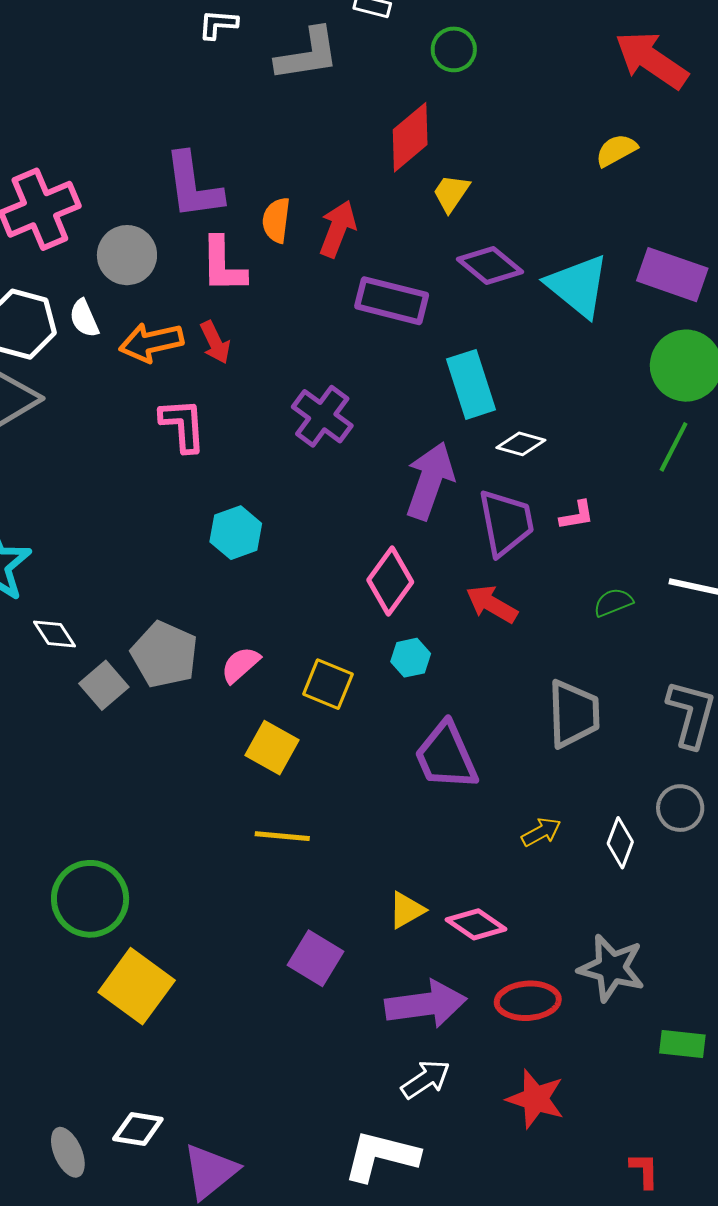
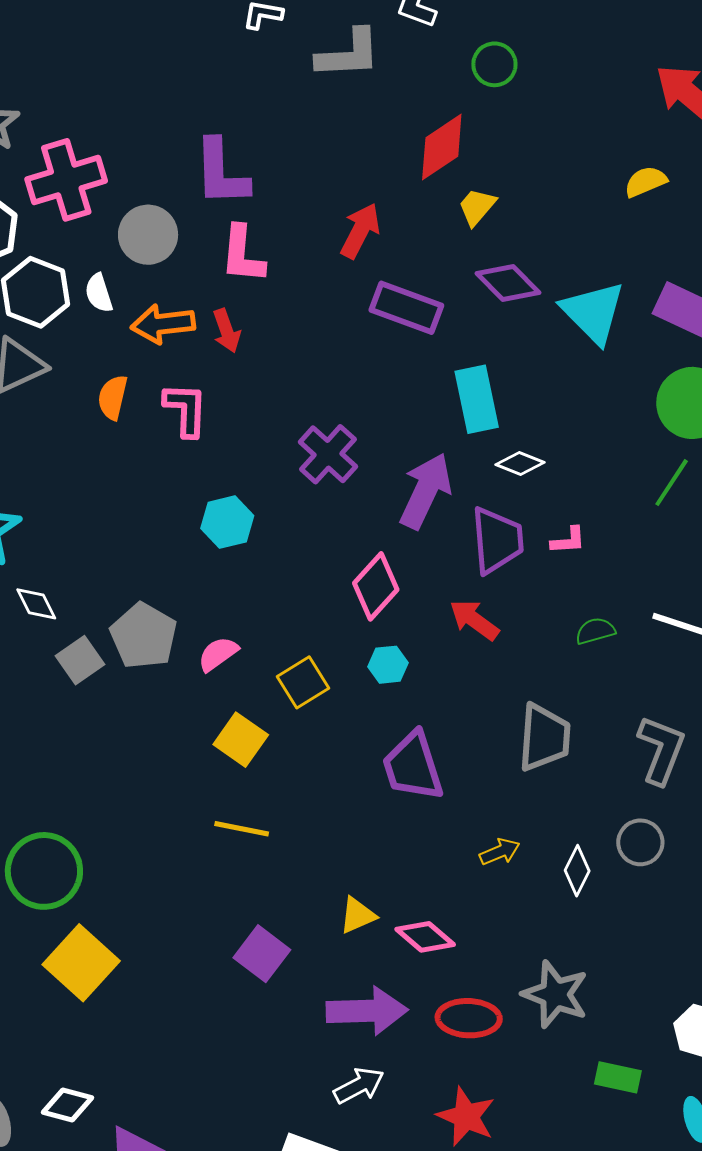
orange semicircle: (276, 220) -> (113, 397), moved
purple cross: (322, 416) -> (328, 454), moved
yellow square: (328, 684) -> (303, 682), turned 30

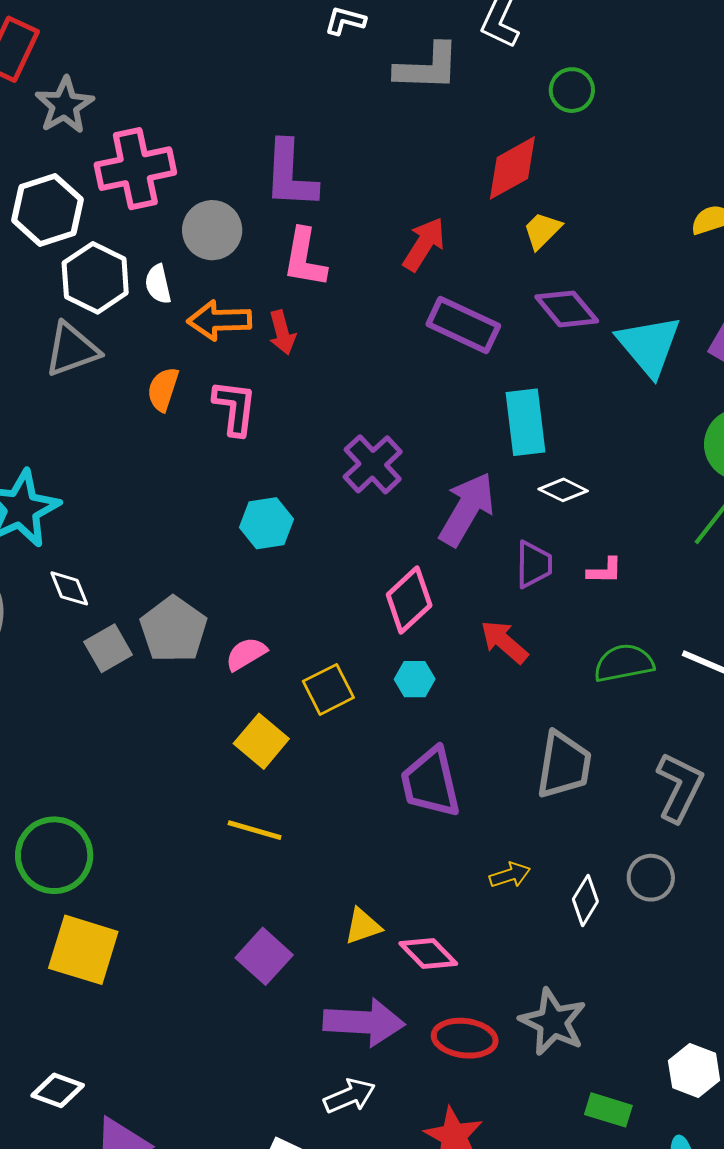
purple trapezoid: (497, 540) -> (534, 564), size x0.7
green semicircle: (595, 631) -> (624, 663), size x1.5
yellow square: (81, 963) -> (83, 950), turned -30

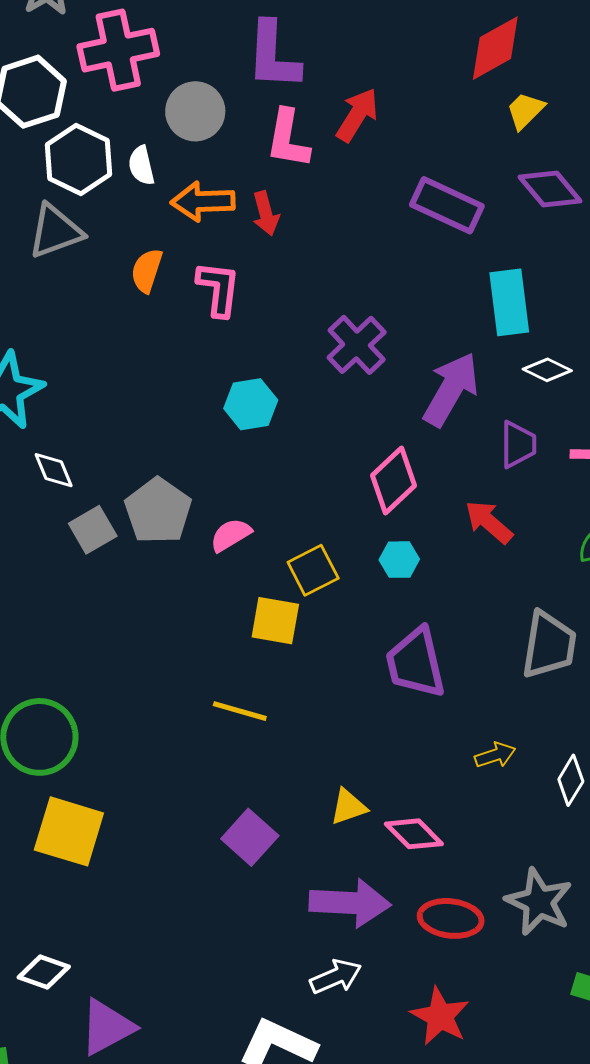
red arrow: (424, 244) -> (357, 115), moved
yellow square: (261, 741) -> (275, 621), moved, turned -30

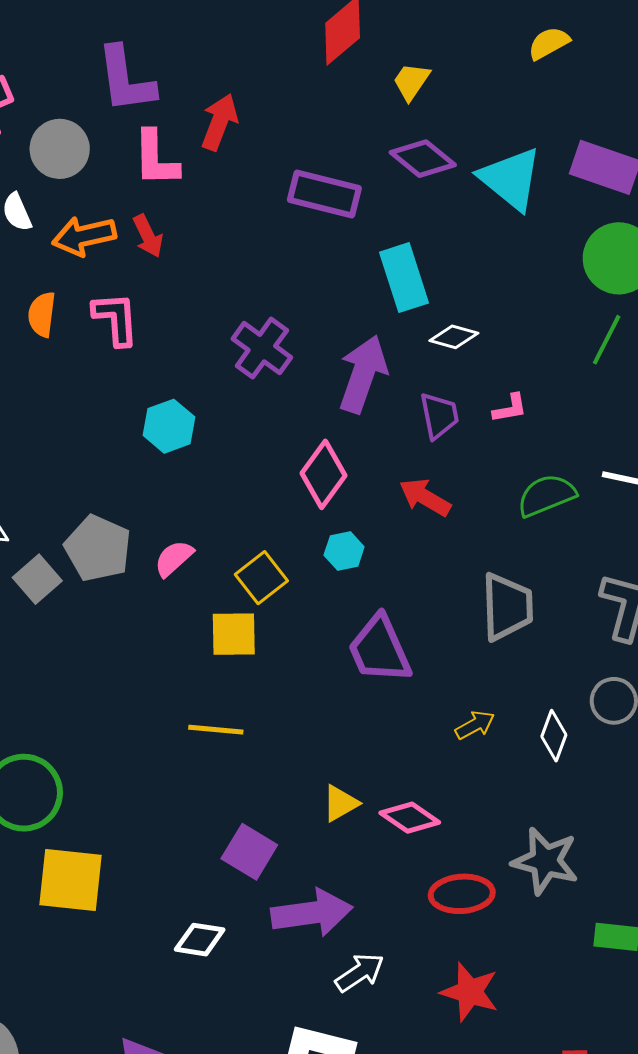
yellow trapezoid: (525, 111) -> (411, 81), moved
purple arrow: (350, 903) -> (312, 913), moved
white diamond: (44, 972) -> (200, 940), moved

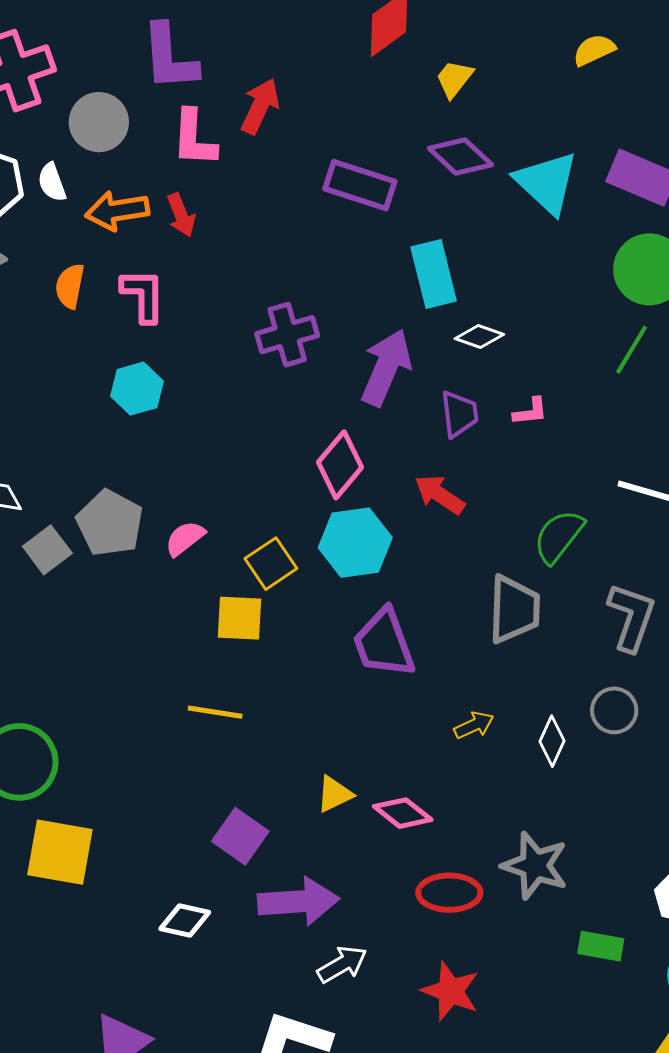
purple cross: (262, 348) -> (287, 335), turned 34
cyan hexagon: (169, 426) -> (137, 389), moved
green semicircle: (546, 495) -> (559, 536), moved, turned -34
cyan hexagon: (344, 551) -> (355, 543), size x1.8

